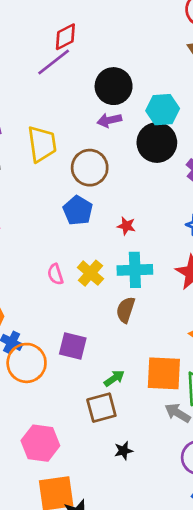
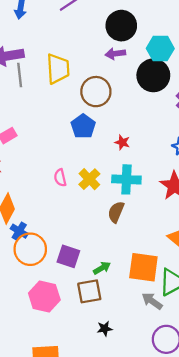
purple square: (73, 346) -> (68, 256), moved
pink hexagon: (40, 443) -> (44, 297), moved

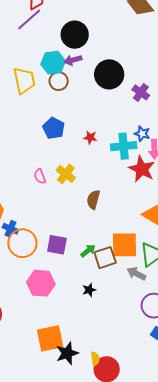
cyan hexagon: (160, 48) -> (53, 63), moved
brown circle: (96, 92) -> (59, 81), moved, size x0.7
cyan cross: (126, 179) -> (124, 146), moved
brown square: (89, 291) -> (105, 258), moved
black star: (105, 329) -> (89, 290), moved

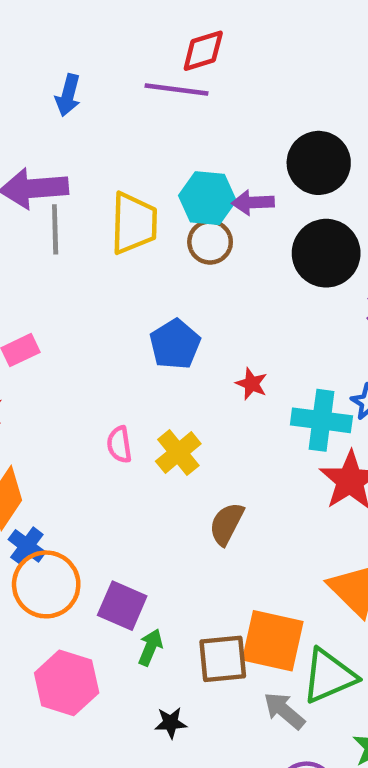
purple line: (29, 19) -> (177, 90), turned 36
black circle: (75, 35) -> (319, 163), moved
green arrow: (88, 251) -> (150, 647), moved, turned -42

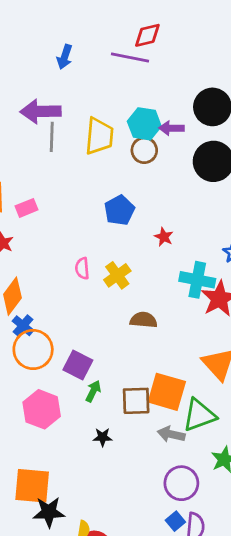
cyan cross: (321, 420) -> (197, 280), moved
brown semicircle: (227, 524) -> (144, 320), turned 64
gray arrow: (284, 711) -> (171, 434), turned -32

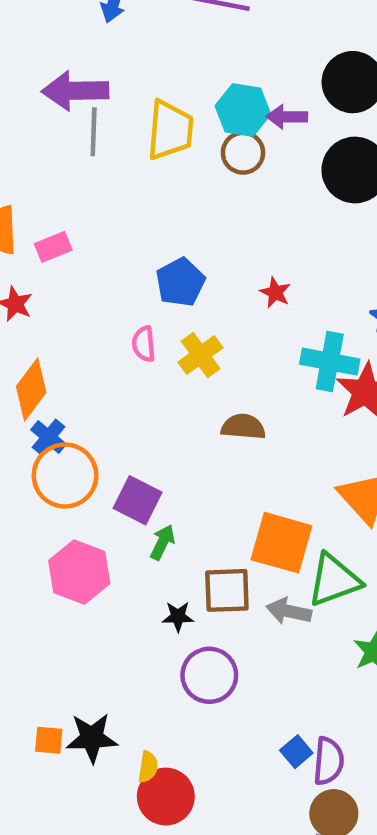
blue pentagon: (119, 210) -> (180, 282), moved
brown square: (136, 401) -> (227, 590), moved
purple circle: (181, 483) -> (209, 675), moved
orange square: (32, 486) -> (49, 740), moved, size x0.5

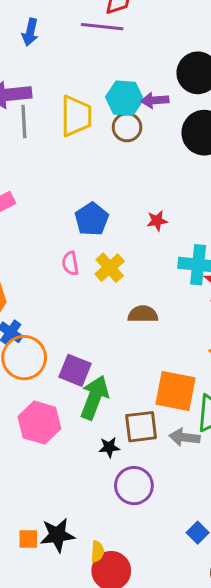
red star: (275, 292) -> (157, 221), turned -30
green arrow: (162, 542) -> (94, 398), size x1.8

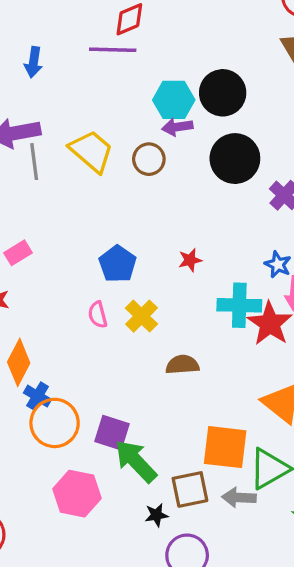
cyan hexagon: (124, 98) -> (174, 100), moved
yellow trapezoid: (76, 116) -> (91, 151), turned -45
green arrow: (94, 398) -> (136, 461), turned -60

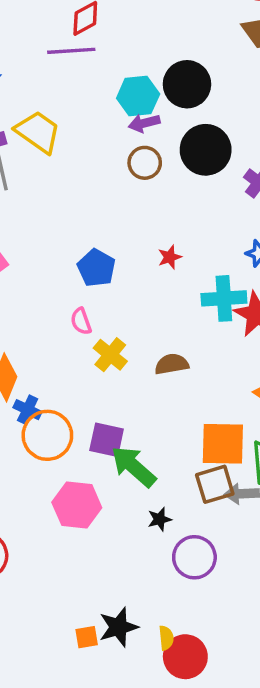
yellow trapezoid: (91, 151) -> (38, 132), moved
brown circle: (149, 159) -> (145, 163), moved
yellow cross: (142, 316) -> (110, 355), moved
brown square: (190, 489) -> (215, 484), moved

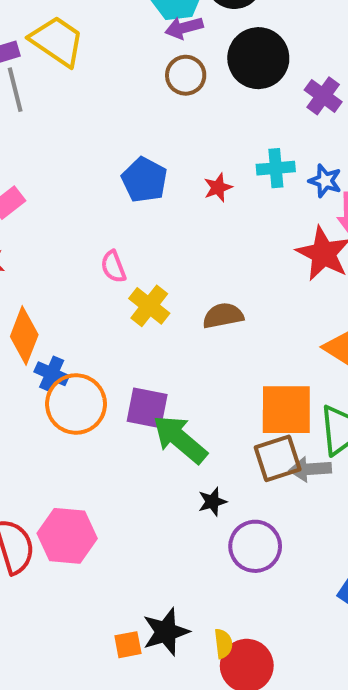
blue pentagon: (96, 268) -> (144, 180), moved
cyan cross: (224, 298) -> (276, 168), moved, size x0.7
pink hexagon: (77, 505) -> (67, 536), moved

